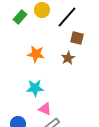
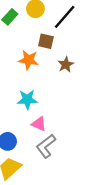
brown square: (77, 38) -> (46, 41), moved

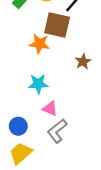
brown square: (46, 41) -> (57, 25), size x1.6
brown star: (66, 65) -> (83, 61), moved

